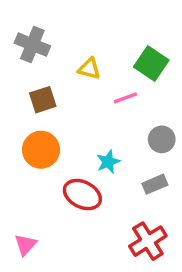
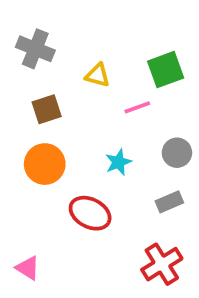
green square: (151, 63) -> (166, 70), turned 36
cyan star: (108, 162) -> (118, 162), moved
pink triangle: (25, 245) -> (28, 268), turned -40

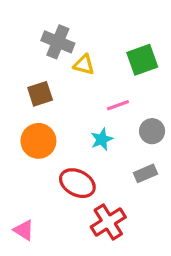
gray cross: (35, 49) -> (58, 42), moved
pink line: (137, 107) -> (118, 105), moved
red cross: (162, 264) -> (108, 222), moved

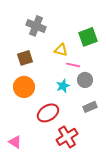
yellow triangle: (84, 65) -> (61, 50), moved
pink line: (118, 105) -> (73, 65), turned 32
gray circle: (152, 131) -> (85, 80), moved
red ellipse: (77, 183) -> (48, 113), turned -60

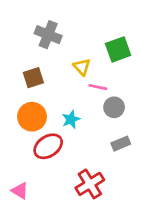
yellow triangle: (61, 50) -> (82, 67), turned 32
cyan star: (63, 86) -> (71, 119), moved
red ellipse: (48, 113) -> (48, 146), moved

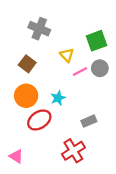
brown square: (33, 78) -> (27, 64), turned -35
pink line: (98, 87) -> (80, 72), turned -40
gray circle: (114, 107) -> (100, 68), moved
gray rectangle: (121, 144) -> (89, 121), moved

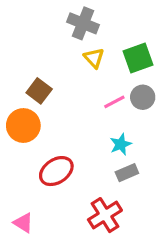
gray cross: (39, 29) -> (83, 23), moved
yellow triangle: (67, 55) -> (94, 58), moved
orange circle: (26, 96) -> (23, 125), moved
cyan star: (58, 98) -> (121, 144), moved

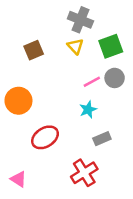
gray cross: (83, 23) -> (80, 20), moved
brown square: (39, 91) -> (34, 50), moved, turned 30
cyan star: (121, 144) -> (88, 110), moved

